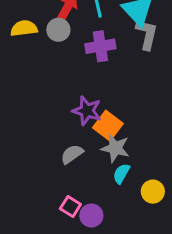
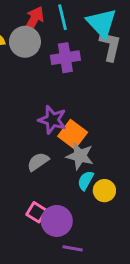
gray circle: (58, 30) -> (25, 42), size x1.4
yellow circle: (153, 192) -> (104, 191), moved
purple circle: (91, 216) -> (57, 221), size x1.4

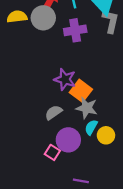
purple circle: (57, 221) -> (68, 140), moved

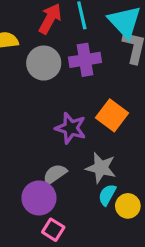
gray circle: (43, 18) -> (44, 63), moved
orange square: (81, 91) -> (112, 115), moved
purple circle: (68, 140) -> (39, 198), moved

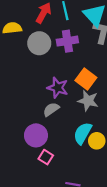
gray star: (101, 168) -> (88, 101), moved
gray semicircle: (55, 174) -> (51, 109), moved
cyan semicircle: (107, 195) -> (83, 133), size x1.5

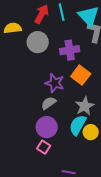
purple cross: (67, 41) -> (70, 50), moved
gray star: (88, 101) -> (85, 106), moved, turned 30
purple circle: (36, 135) -> (47, 127), moved

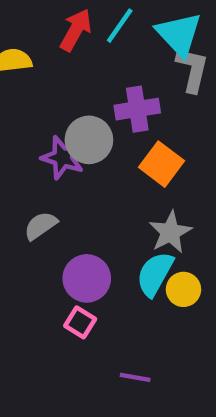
cyan line: (62, 12) -> (120, 26), turned 48
gray circle: (38, 42) -> (89, 140), moved
purple star: (55, 83) -> (63, 157), moved
gray semicircle: (49, 103) -> (41, 226), moved

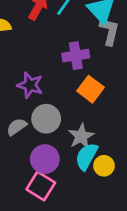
gray circle: (89, 140) -> (46, 119), moved
gray star: (170, 232) -> (81, 136), moved
pink square: (80, 322) -> (41, 186), size x1.5

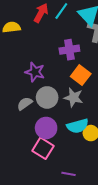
gray star: (81, 136) -> (74, 97), moved, turned -30
cyan semicircle: (87, 156) -> (78, 126), turned -135

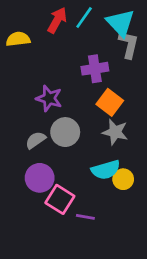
gray star: (74, 97) -> (115, 132), moved
purple circle: (46, 128) -> (40, 178), moved
purple line: (68, 174) -> (85, 217), moved

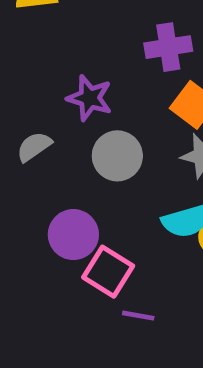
gray semicircle: (36, 140) -> (34, 147), moved
purple line: (85, 217) -> (138, 316), moved

